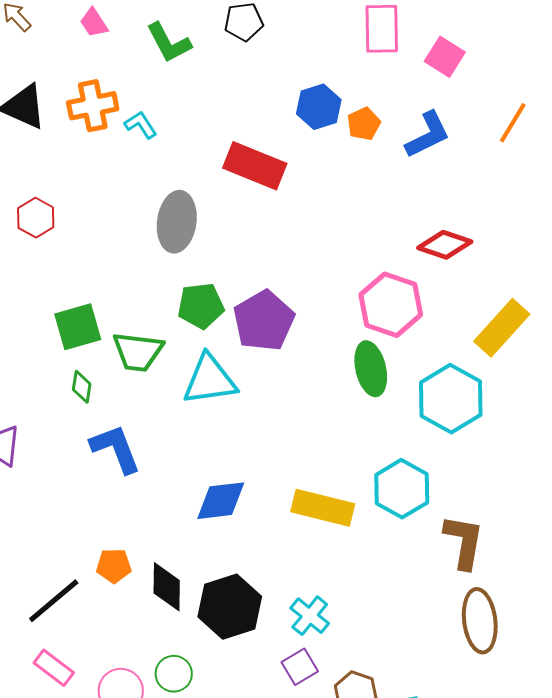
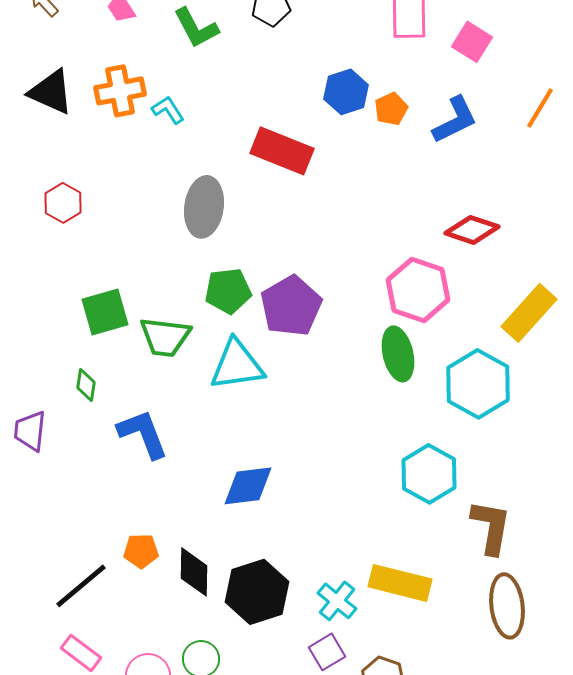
green diamond: (82, 387) -> (86, 385), moved
yellow rectangle: (323, 508) -> (400, 583), moved

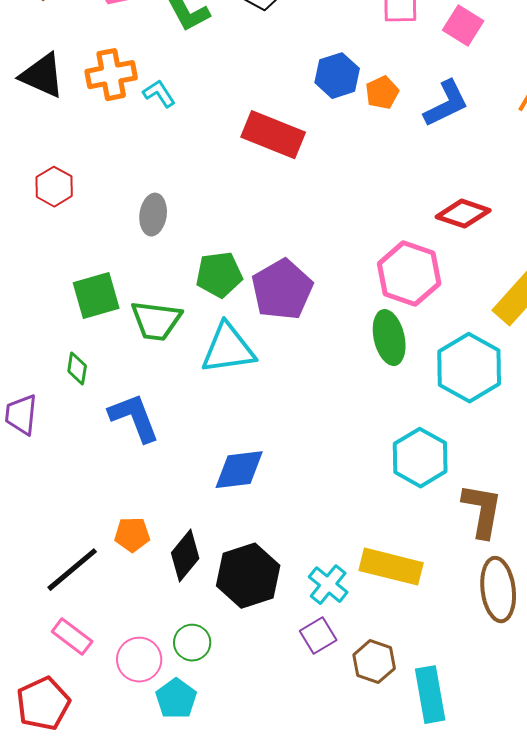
gray ellipse: (204, 207) -> (153, 215), moved, size x0.7
black diamond: (194, 572) -> (185, 556), turned 39

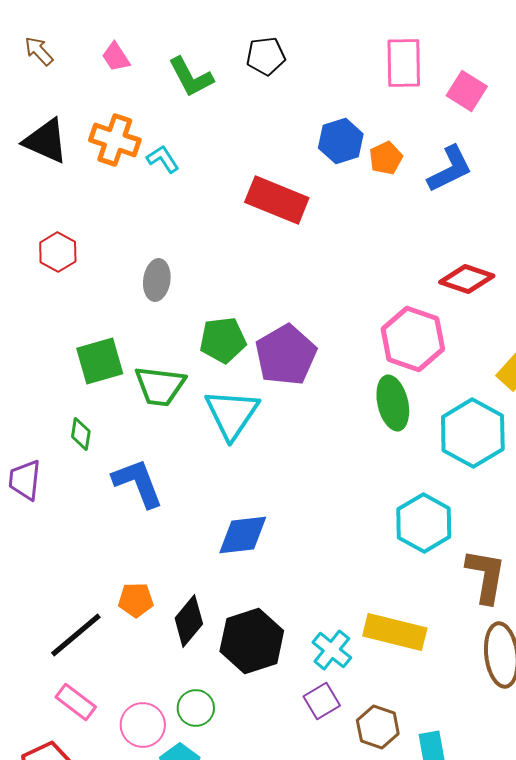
orange cross: (111, 75) -> (115, 140), turned 30
cyan triangle: (228, 349) -> (232, 414), turned -48

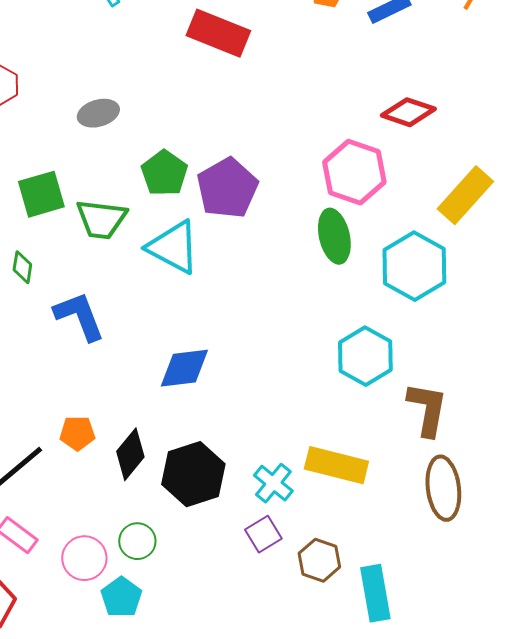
gray ellipse: (157, 280) -> (98, 113), turned 66
green pentagon: (223, 340) -> (164, 173), turned -30
cyan triangle: (232, 414) -> (173, 247), turned -36

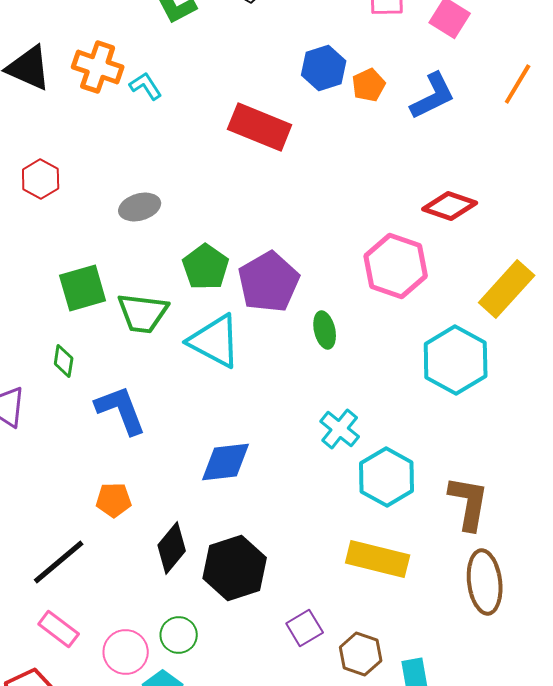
green ellipse: (334, 236) -> (325, 330), moved, size x0.7
cyan hexagon: (365, 356) -> (387, 477), moved
orange pentagon: (77, 433) -> (114, 500), moved
cyan cross: (273, 483) -> (340, 429), moved

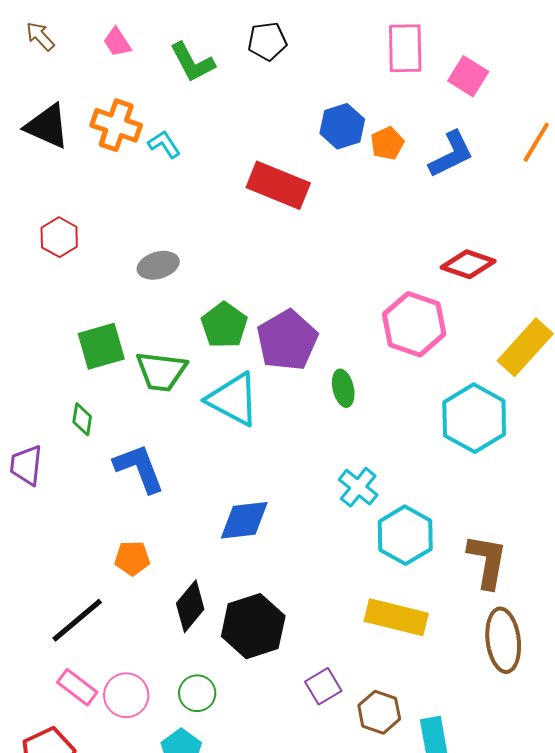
pink circle: (126, 652) -> (126, 695), moved

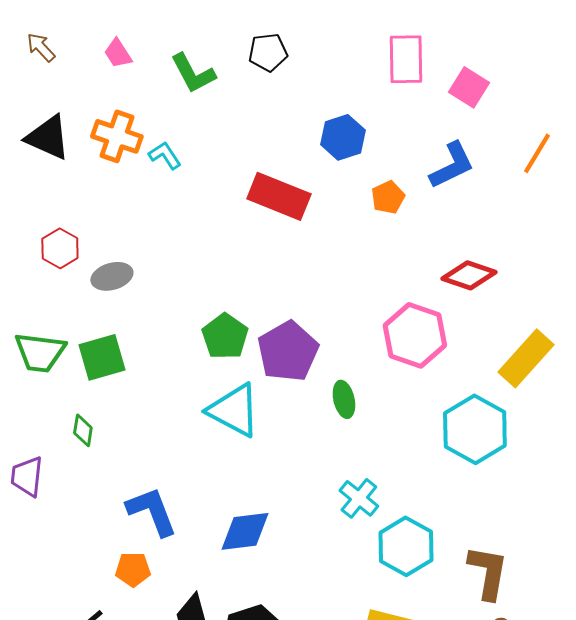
orange pentagon: (387, 143) -> (388, 197), moved
gray ellipse: (158, 265) -> (112, 276), moved
green trapezoid: (161, 371) -> (40, 352), moved
blue L-shape: (139, 468) -> (152, 511), moved

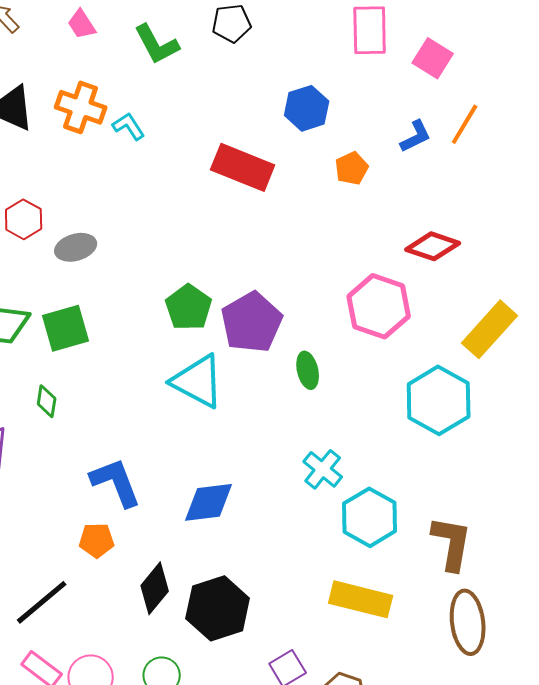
orange line: (537, 153) -> (465, 124), moved
blue L-shape: (452, 165) -> (416, 136), size x0.7

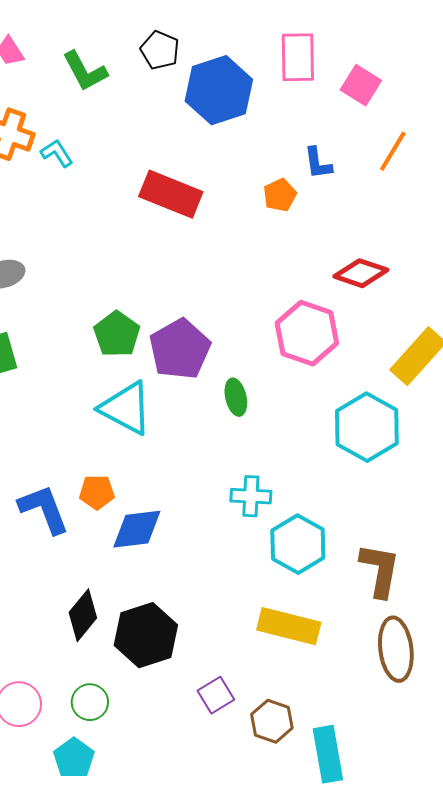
black pentagon: (232, 23) -> (160, 50), turned 30
blue hexagon: (307, 108) -> (219, 90), moved, size x1.5
blue L-shape: (416, 136) -> (318, 163), moved, turned 108
cyan cross: (323, 469) -> (251, 496), turned -36
orange pentagon: (97, 540) -> (97, 492), moved

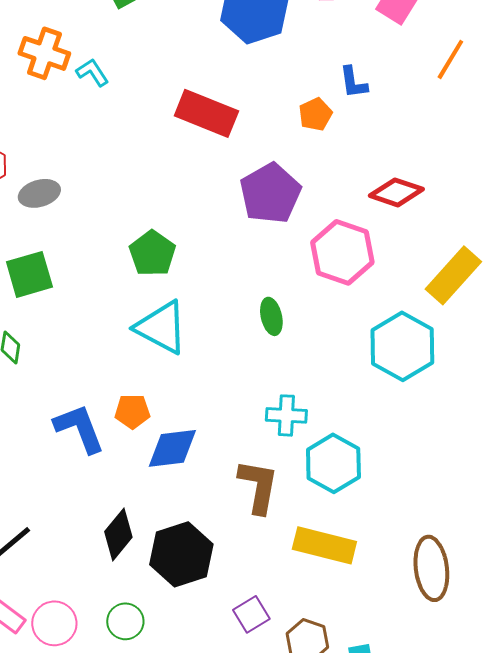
orange line: (393, 151) -> (450, 59), moved
purple pentagon: (180, 349) -> (270, 193), moved
brown L-shape: (380, 570) -> (258, 486), moved

